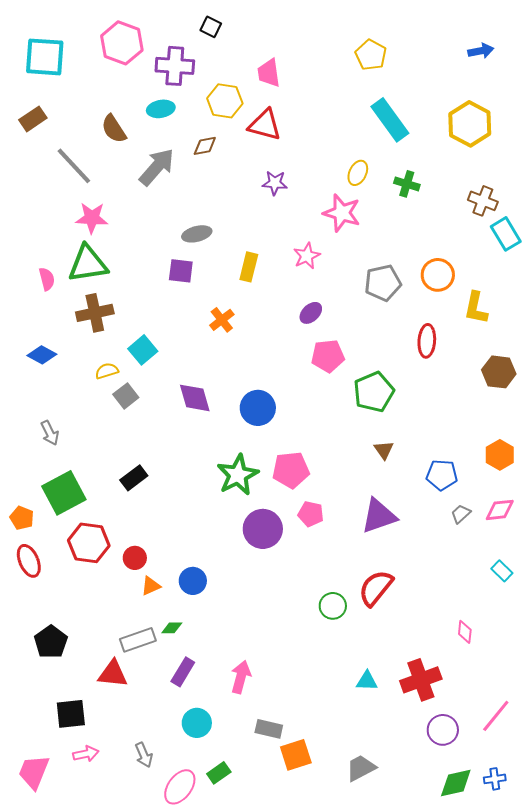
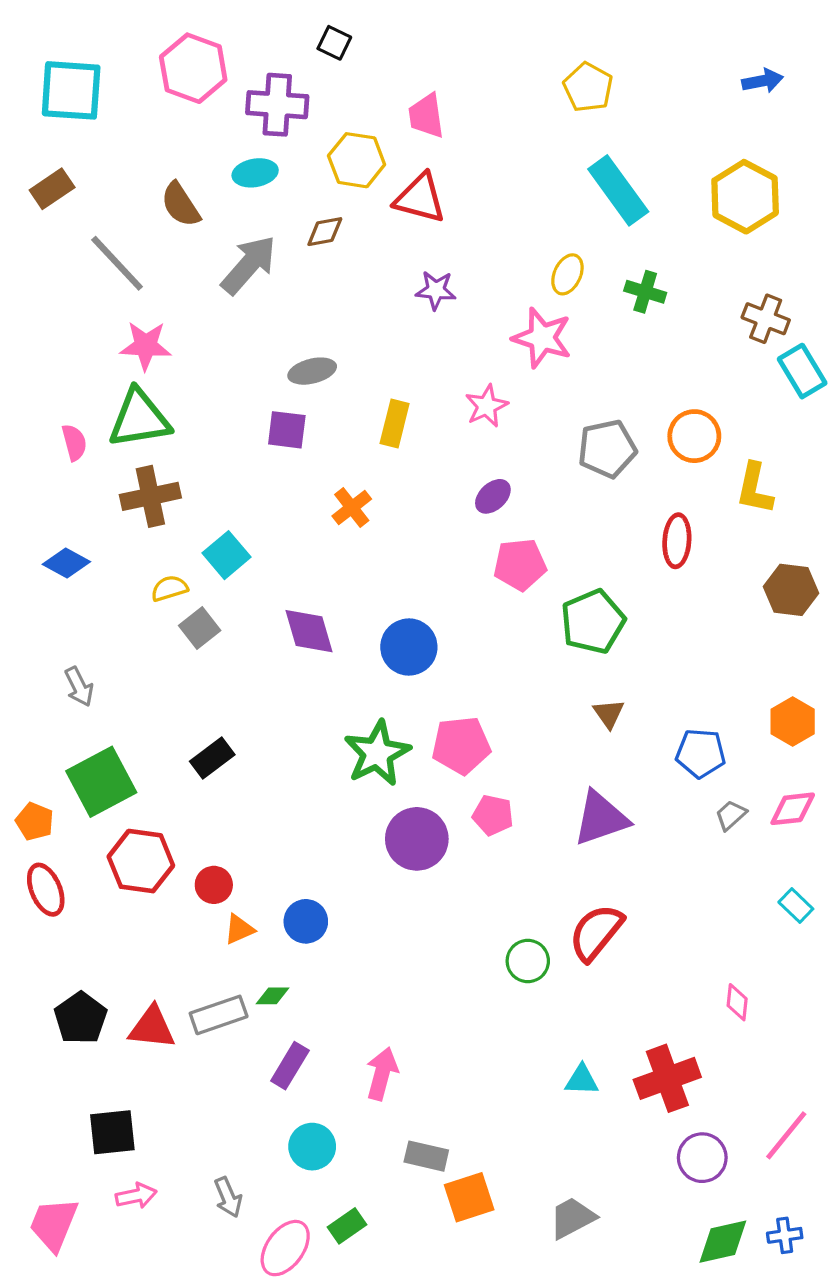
red triangle: (113, 674) -> (152, 1028), moved

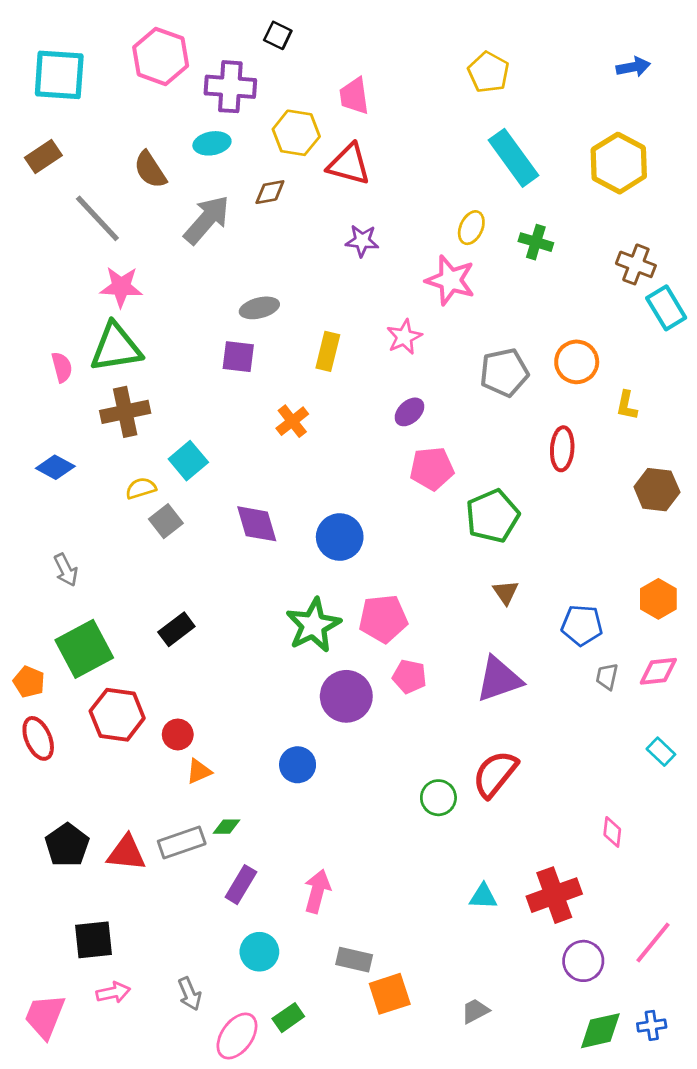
yellow L-shape: (755, 488) -> (627, 405), size x0.7
gray trapezoid: (731, 815) -> (607, 677), turned -36
blue circle: (306, 921) -> (298, 765), moved
gray trapezoid: (572, 1218) -> (475, 1011), size x0.7

